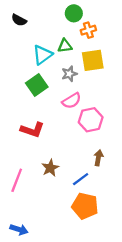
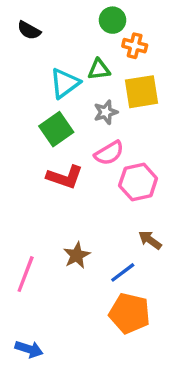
orange cross: (88, 30) -> (135, 46), turned 32
red L-shape: (32, 130) -> (65, 177), moved
brown arrow: (98, 158) -> (150, 240), turned -64

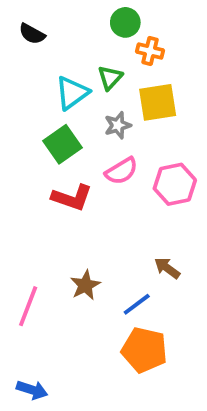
green triangle: (99, 70) -> (110, 78), turned -40
pink hexagon: (138, 182) -> (175, 184), moved

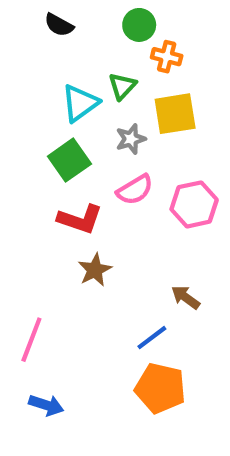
black semicircle: (32, 34) -> (59, 25), moved
brown star: (85, 285) -> (95, 270), moved
blue arrow: (32, 390) -> (46, 405), moved

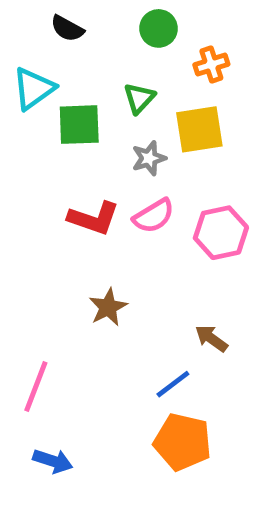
orange cross: (167, 57) -> (211, 64), moved, turned -32
cyan triangle: (80, 103) -> (34, 89), moved
green square: (69, 160) -> (79, 125), moved, turned 33
red L-shape: (80, 219) -> (94, 218), moved

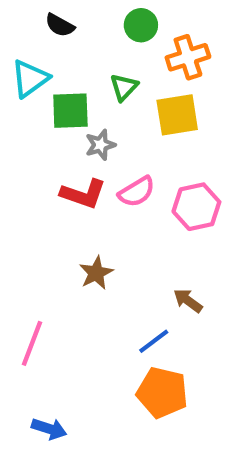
orange cross: (211, 64) -> (188, 57), size x1.4
gray star: (149, 158) -> (100, 145), moved
blue arrow: (53, 461) -> (49, 429), moved

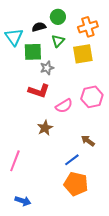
black semicircle: (60, 25) -> (39, 27), moved, turned 136
green circle: (141, 25) -> (58, 17), moved
cyan triangle: (30, 79) -> (14, 37), turned -30
pink semicircle: (137, 192) -> (64, 106), moved

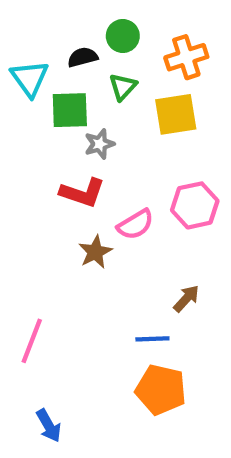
brown star: (45, 128) -> (95, 252), moved
brown arrow: (88, 141) -> (186, 299), turned 96
blue line: (72, 160) -> (152, 339), turned 35
blue arrow: (23, 201) -> (49, 426), turned 42

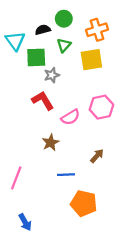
red L-shape: (83, 193) -> (43, 101), turned -140
brown star: (95, 252) -> (51, 143), moved
blue line: (152, 339) -> (66, 175), moved

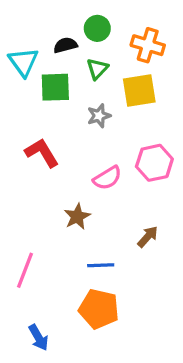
orange cross: (97, 30) -> (148, 45), turned 35
gray star: (52, 75) -> (99, 116), moved
red L-shape: (43, 101) -> (42, 153), moved
orange pentagon: (84, 203) -> (99, 309), moved

